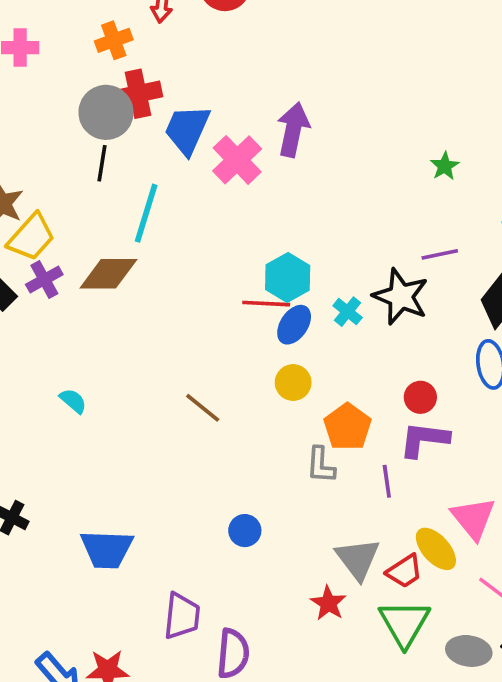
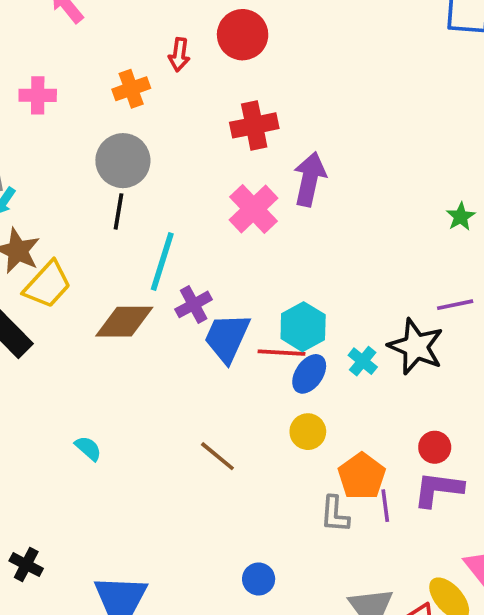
red cross: (138, 94) -> (254, 125), moved
blue trapezoid: (187, 130) -> (227, 338), moved
purple cross: (44, 279) -> (194, 304), moved
purple line: (387, 481) -> (385, 506), moved

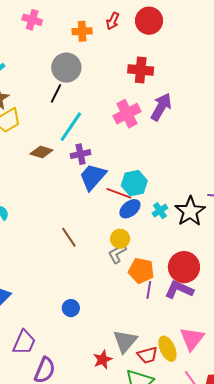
brown diamond: (124, 322) -> (41, 152), size x0.7
red circle: (435, 447) -> (184, 267), size x1.8
orange pentagon: (362, 476) -> (141, 271), turned 30
gray L-shape: (335, 514) -> (117, 253), moved, turned 40

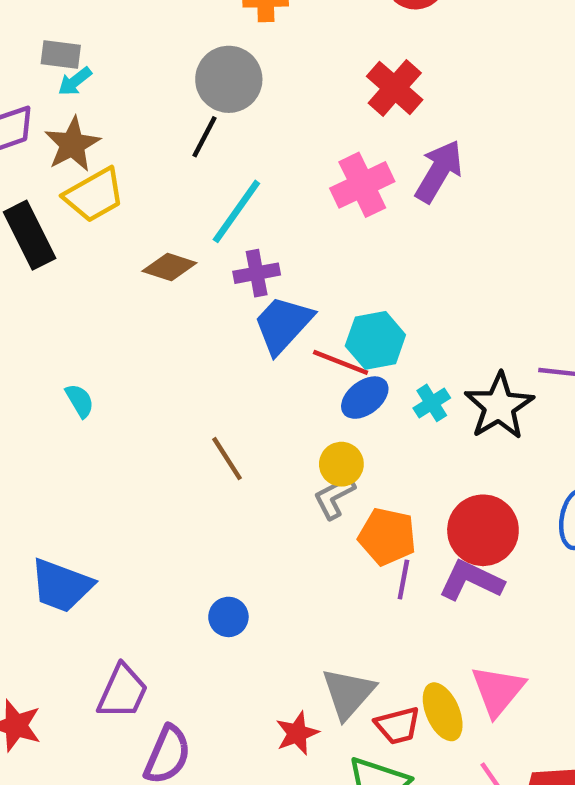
red cross: (141, 70) -> (395, 88), turned 35

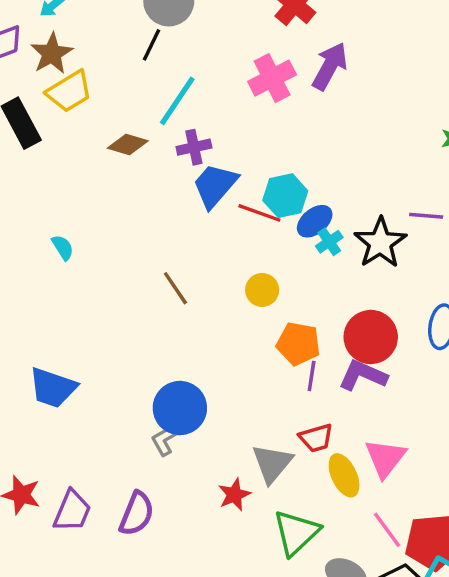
blue ellipse: (365, 398) -> (315, 221), moved
gray L-shape: (334, 497) -> (166, 439), moved
blue circle: (228, 617) -> (180, 408), size x1.8
purple trapezoid: (123, 692) -> (72, 511), moved
red trapezoid: (398, 726) -> (316, 438), moved

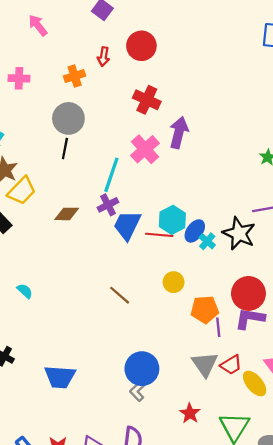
cyan line: (177, 101) -> (111, 175), moved
cyan semicircle: (63, 247) -> (25, 291), moved
gray triangle: (272, 463) -> (205, 364), moved

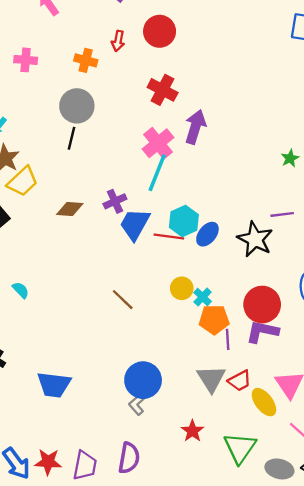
orange cross: (75, 76) -> (86, 60), turned 30
cyan line: (111, 175) -> (157, 173), moved
cyan cross: (207, 241) -> (203, 297), moved

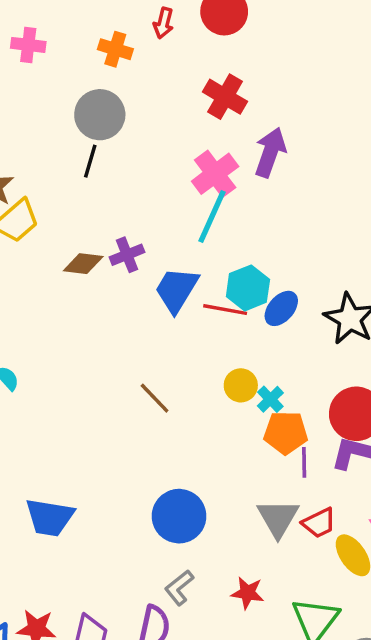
purple cross: (115, 201) -> (127, 255), moved
gray L-shape: (138, 403) -> (179, 588), moved
red star: (192, 431) -> (247, 593), turned -30

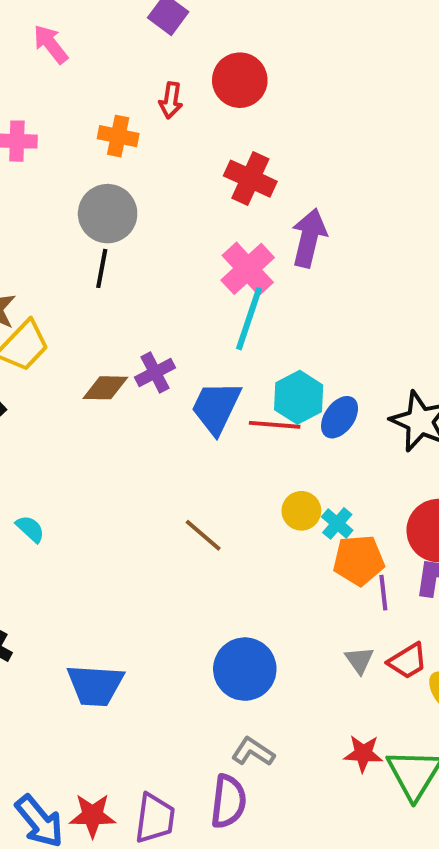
gray triangle: (278, 518) -> (359, 660), size x0.6
gray L-shape: (179, 588) -> (253, 752), turned 78
red star: (247, 593) -> (363, 753), moved

